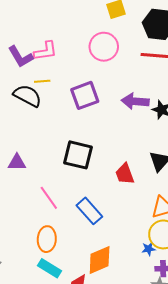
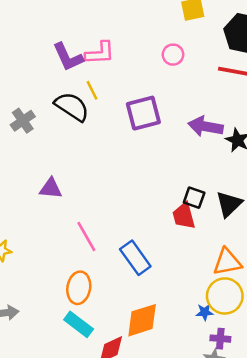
pink circle: (104, 47) -> (173, 55), size x0.6
yellow line: (42, 81) -> (92, 90), turned 63
black square: (78, 155) -> (194, 198), moved, size x0.6

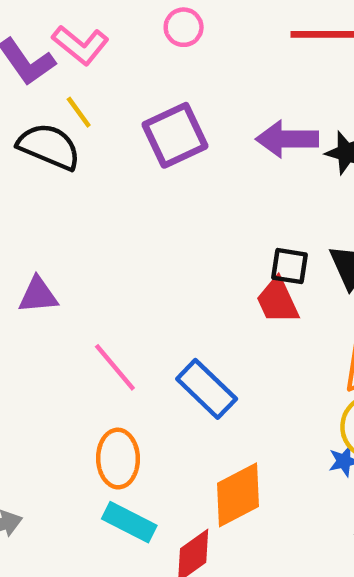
pink L-shape: (100, 53) -> (80, 45), turned 52
pink circle: (173, 55) -> (184, 27), moved

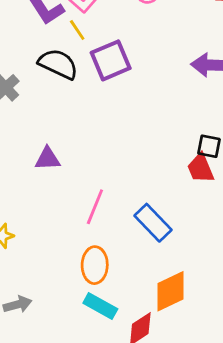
yellow line: (79, 112) -> (77, 30), moved
purple square: (175, 135) -> (111, 60), moved
pink line: (115, 367) -> (95, 207), turned 60

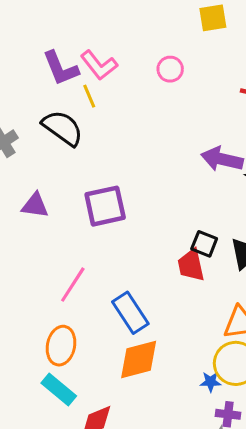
purple square: (111, 60) -> (105, 206), moved
purple triangle: (48, 159) -> (35, 205), moved
orange diamond: (170, 291) -> (139, 359), moved

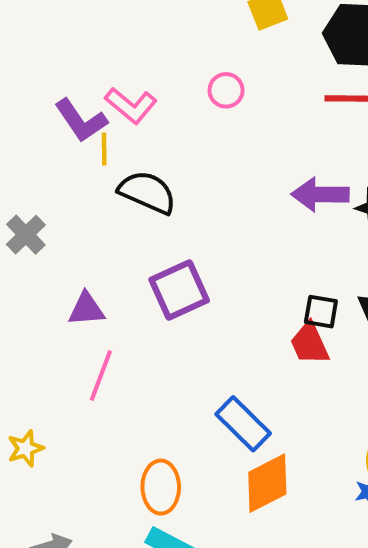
yellow line: (89, 96) -> (104, 149), moved, turned 35
black semicircle: (63, 128) -> (147, 192), moved
pink line: (73, 285) -> (101, 376), moved

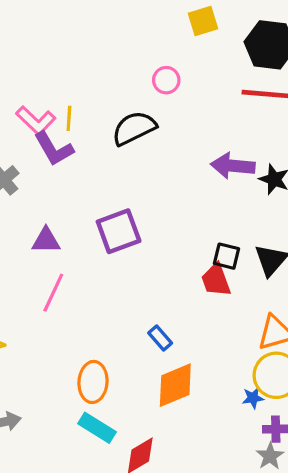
pink L-shape: (131, 105) -> (36, 121), moved
purple L-shape: (81, 120) -> (54, 149), moved
black semicircle: (147, 192) -> (134, 128), moved, turned -54
blue rectangle: (243, 424) -> (160, 338), size x0.6

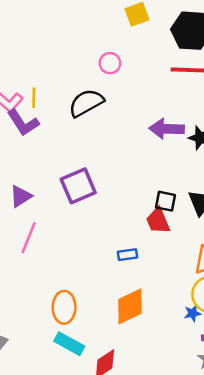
purple triangle: (46, 241) -> (21, 196), turned -30
blue rectangle: (160, 338) -> (128, 255), moved, turned -54

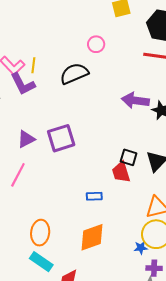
purple triangle: (21, 196) -> (26, 139), moved

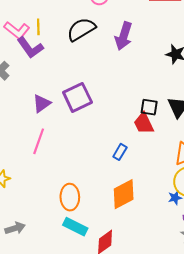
purple arrow: (135, 101) -> (124, 36), moved, turned -72
blue rectangle: (94, 196) -> (120, 152), turned -49

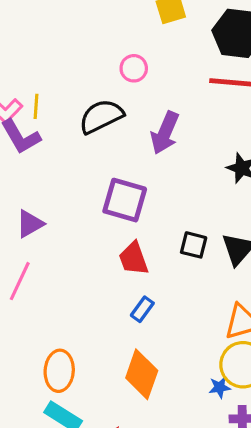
purple square: (77, 97) -> (125, 200), moved, turned 36
red trapezoid: (144, 123) -> (134, 259), moved
orange diamond: (124, 194) -> (142, 374), turned -48

